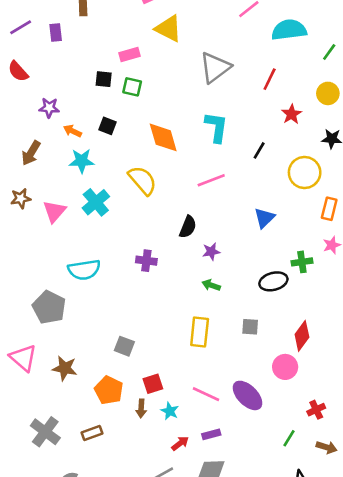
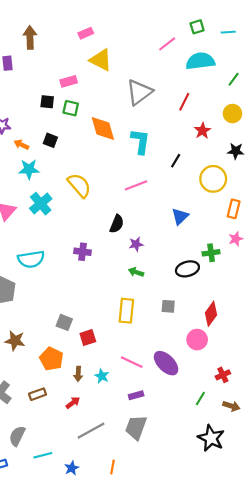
orange diamond: (163, 137) -> (103, 129), moved
red square: (153, 384) -> (88, 337), moved
red arrow: (180, 443) -> (73, 403), moved

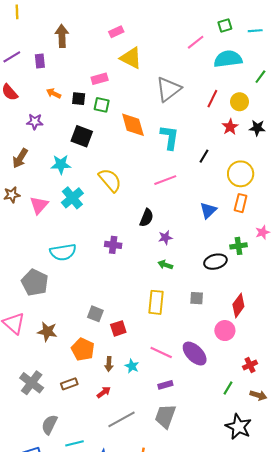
yellow circle: (232, 114) -> (240, 102), moved
black square: (50, 140) -> (82, 136), size x1.5
orange arrow: (21, 145) -> (54, 93), moved
black star: (236, 151) -> (257, 128), moved
orange rectangle: (234, 209) -> (241, 203), moved

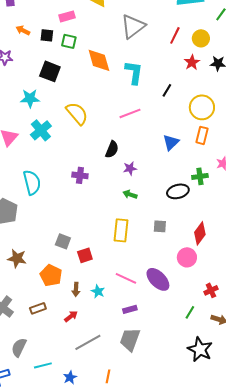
cyan semicircle: (63, 252) -> (32, 182), turned -95

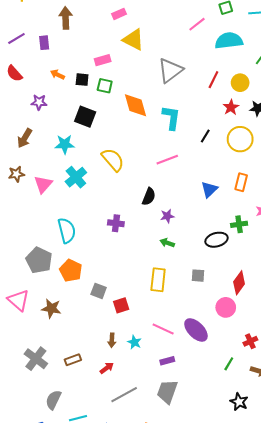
yellow circle: (202, 107) -> (240, 139), moved
orange pentagon: (51, 275) -> (71, 270), moved
black star: (200, 349) -> (239, 402), size x0.7

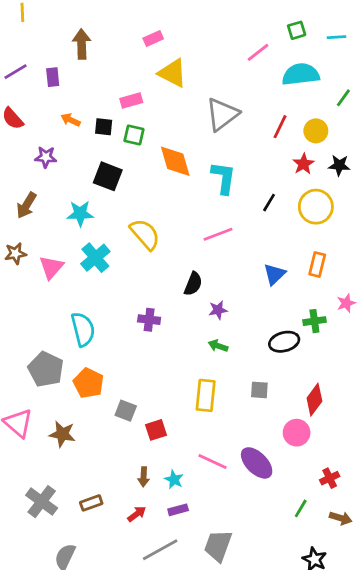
purple rectangle: (167, 361) -> (178, 510), moved

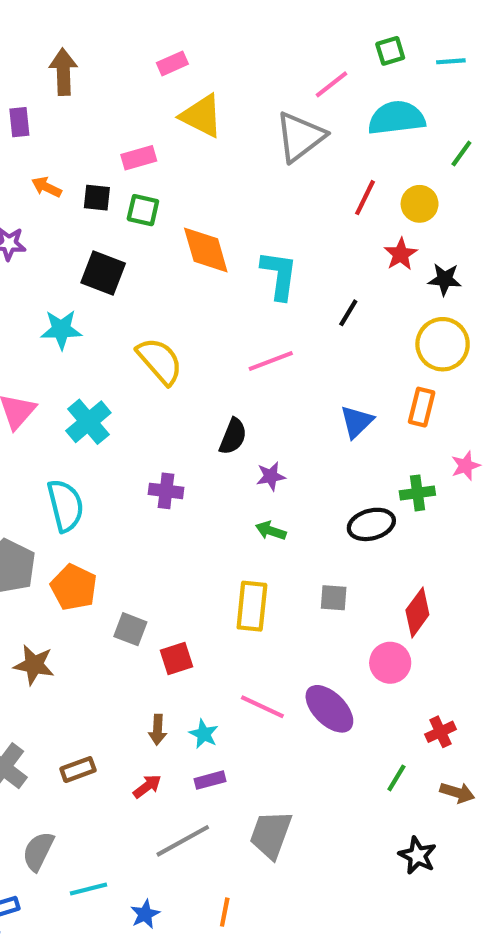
gray triangle: (222, 114) -> (300, 137), moved
black star: (339, 165) -> (445, 279), moved
yellow circle: (316, 207) -> (443, 344), moved
cyan cross: (95, 258) -> (88, 422), moved

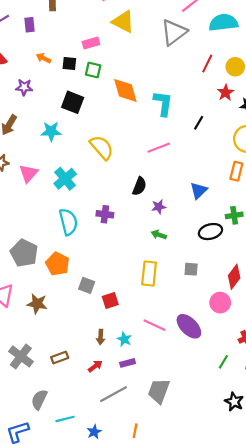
blue triangle: (357, 422) -> (199, 191), moved
cyan semicircle: (65, 506) -> (68, 222), moved

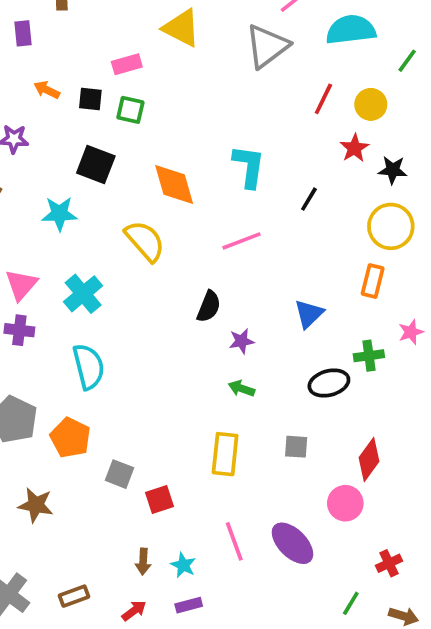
orange diamond: (125, 90) -> (174, 185), moved
purple cross: (105, 214) -> (19, 330), moved
pink line: (154, 325) -> (234, 541), turned 45

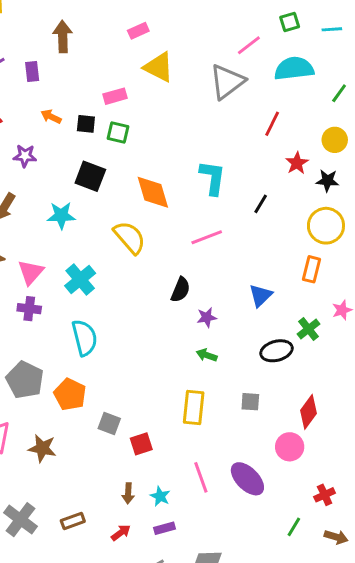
yellow circle: (371, 104) -> (335, 140), moved
green cross: (369, 356) -> (309, 329), turned -30

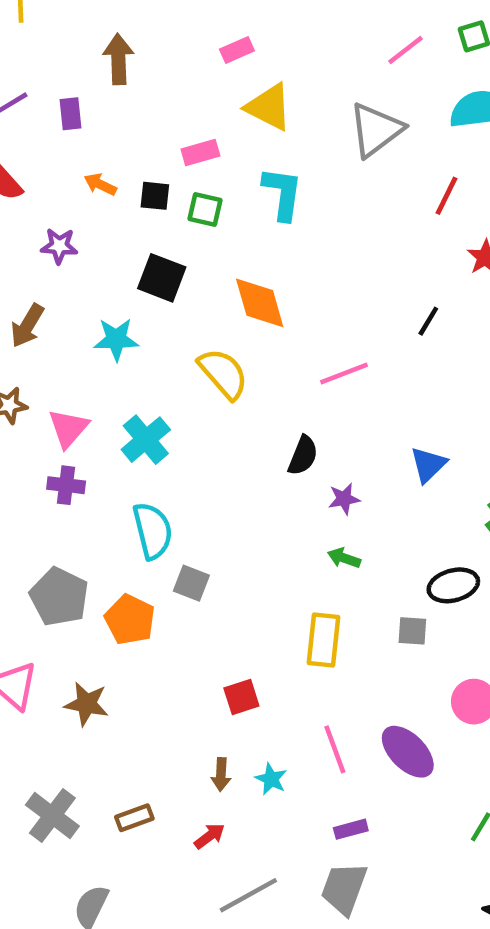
pink line: (249, 45) -> (405, 50), moved
cyan L-shape: (213, 178) -> (282, 194), moved
black ellipse: (277, 351) -> (453, 585), moved
gray square: (109, 424) -> (191, 583), moved
purple rectangle: (165, 528) -> (351, 829), moved

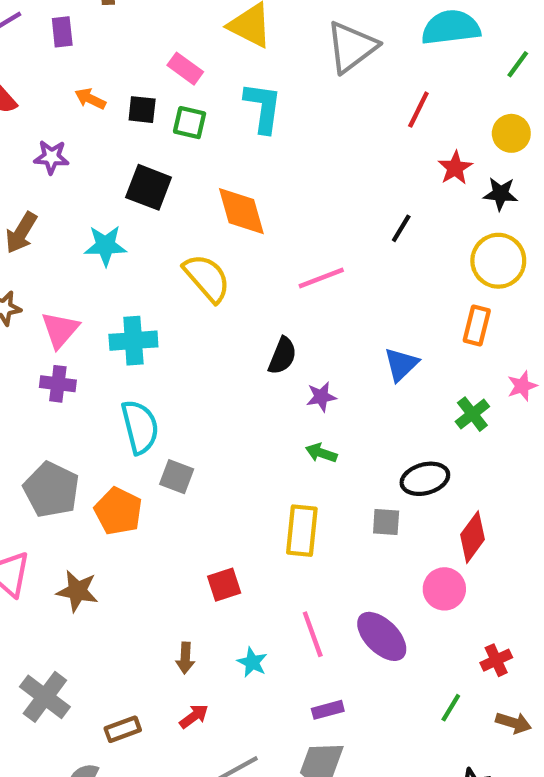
pink rectangle: (200, 153) -> (185, 69), turned 52
cyan cross: (146, 440) -> (133, 341), turned 36
brown arrow: (221, 774) -> (185, 658), moved
brown rectangle: (134, 818) -> (123, 729), moved

